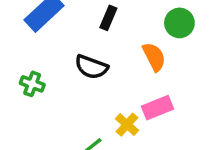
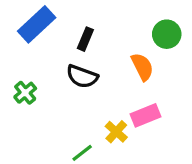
black rectangle: (108, 18) -> (85, 39), moved
green cross: (32, 84) -> (25, 93), turned 30

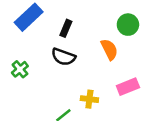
pink rectangle: (146, 115) -> (128, 87), moved
yellow cross: (116, 132) -> (89, 99), turned -35

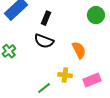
orange semicircle: (109, 49) -> (79, 50), moved
pink rectangle: (128, 87) -> (92, 80), moved

